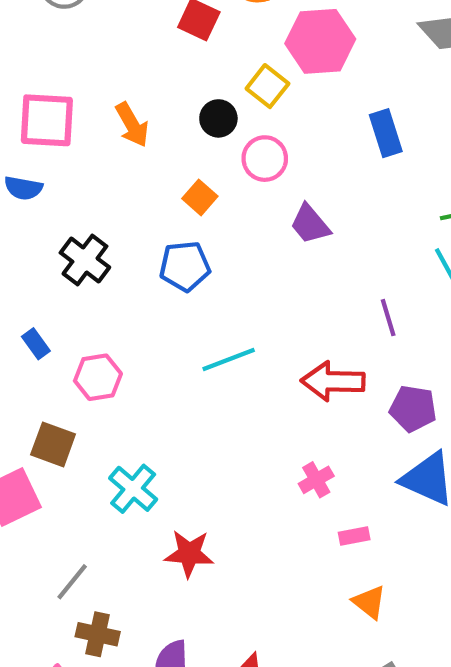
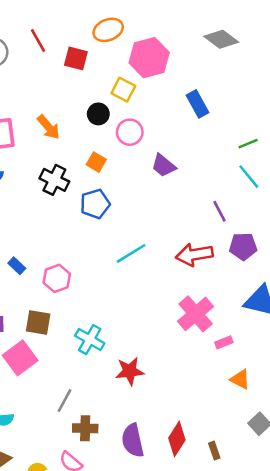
black cross: (85, 260) -> (54, 180), moved
purple pentagon: (413, 409) -> (243, 246), moved
pink cross: (316, 480) -> (196, 314), size x1.8

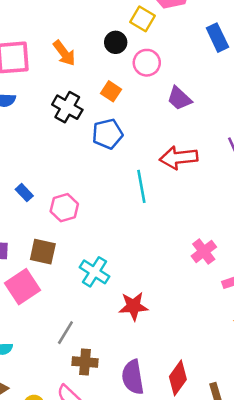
cyan line: (131, 253) -> (141, 186), turned -72
red arrow: (194, 255) -> (179, 158), moved
pink cross: (196, 314) -> (204, 252), size x0.7

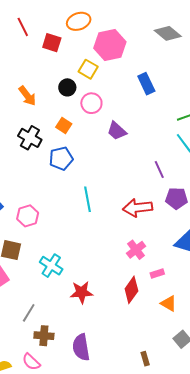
red arrow: (179, 158) -> (138, 208), moved
red diamond: (178, 378) -> (131, 290), moved

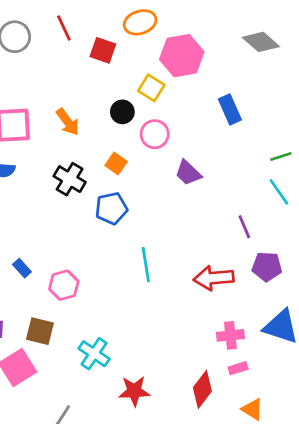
pink cross: (136, 250) -> (230, 335), moved, turned 30

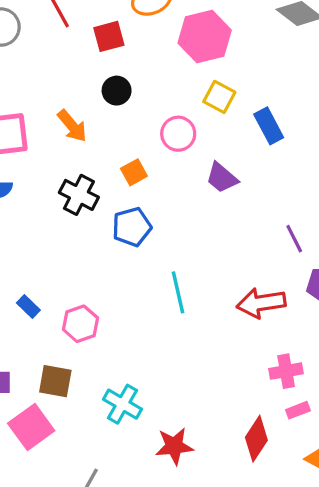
red square: (103, 50) -> (109, 36), turned -30
yellow square: (151, 88) -> (219, 97), moved
blue rectangle: (230, 109) -> (269, 126), moved
black circle: (122, 112) -> (117, 91), moved
orange square: (116, 164) -> (134, 172), turned 30

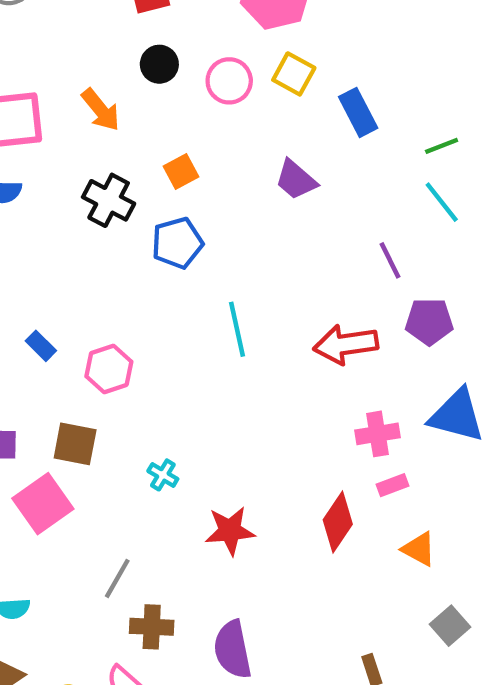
pink circle: (178, 134) -> (229, 81), moved
cyan cross: (123, 404) -> (163, 475), size x0.6

